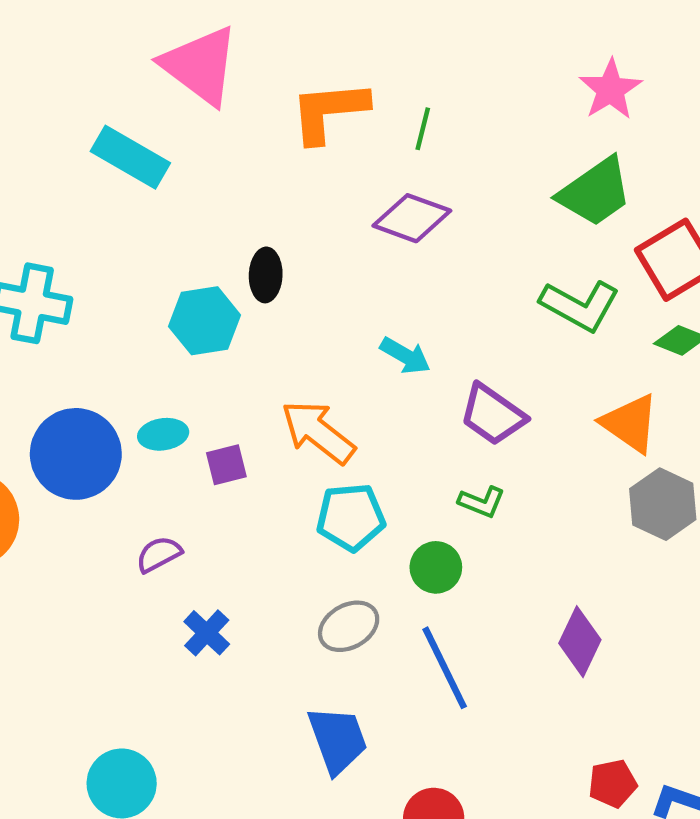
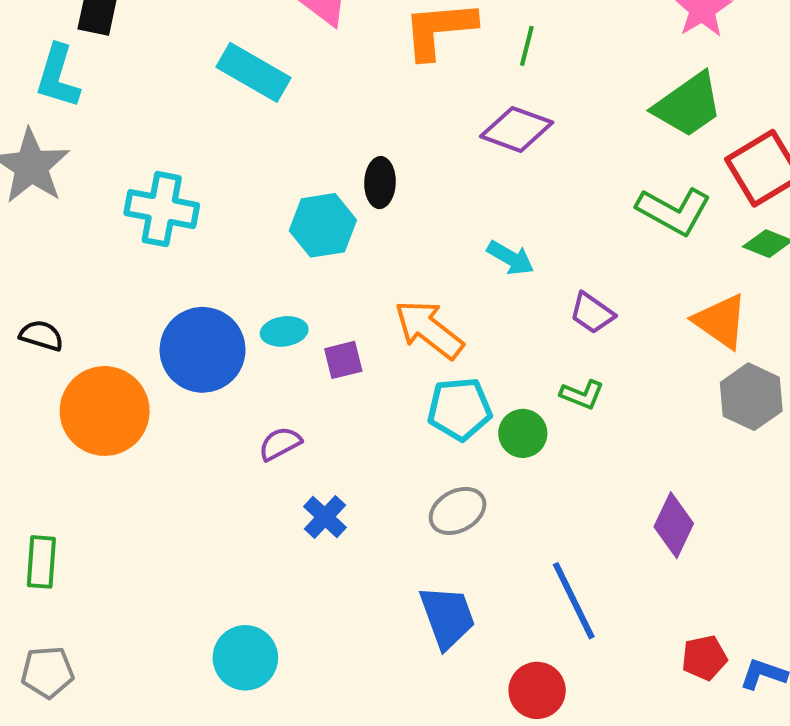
purple trapezoid: (493, 415) -> (592, 313), size x0.7
green circle: (436, 567) -> (523, 433), moved
blue line: (445, 668) -> (574, 601), moved

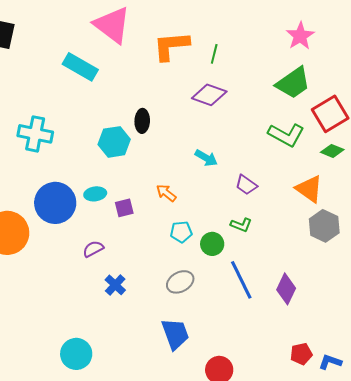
orange arrow: (429, 329) -> (166, 193), size x0.6
cyan pentagon: (460, 409) -> (181, 232), size x0.7
blue line: (574, 601) -> (241, 280), moved

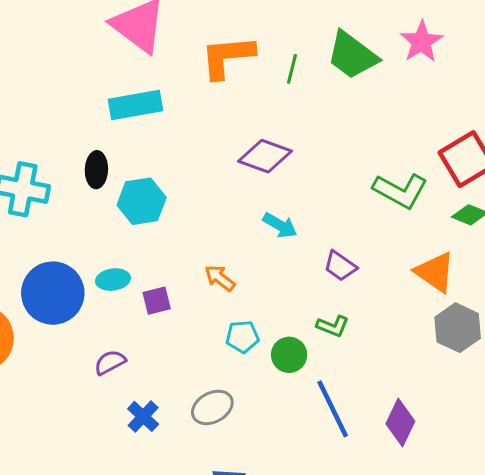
cyan rectangle: (80, 67) -> (136, 105), moved, turned -40
green trapezoid: (293, 83) -> (352, 55), moved, turned 72
purple diamond: (209, 95) -> (265, 156), moved
black ellipse: (142, 121) -> (96, 170), moved
gray ellipse: (180, 282) -> (212, 407), moved

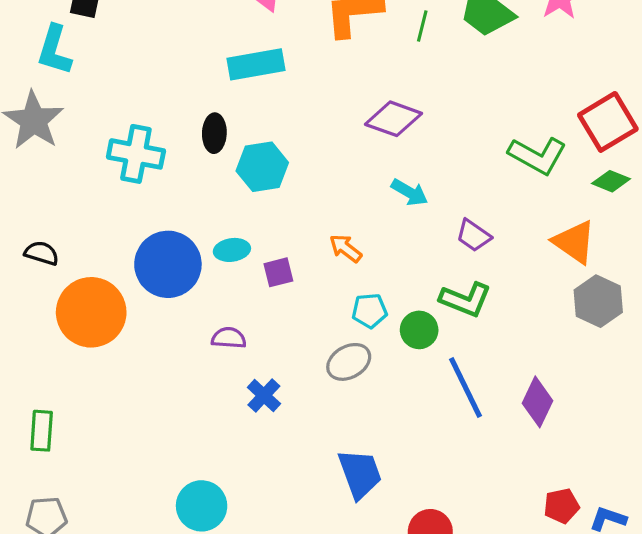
green L-shape: (333, 326) -> (466, 300), size x1.5
purple semicircle: (110, 362) -> (229, 338), turned 32
gray ellipse: (212, 407) -> (349, 362), moved

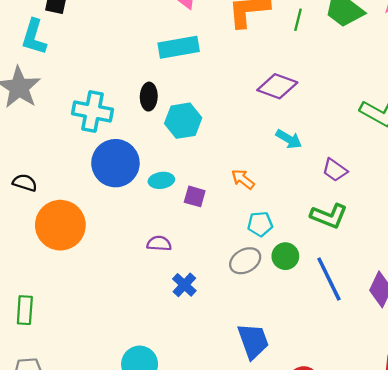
blue circle: (168, 264) -> (115, 163), moved
purple square: (278, 272) -> (195, 196), turned 30
green circle: (419, 330) -> (285, 256), moved

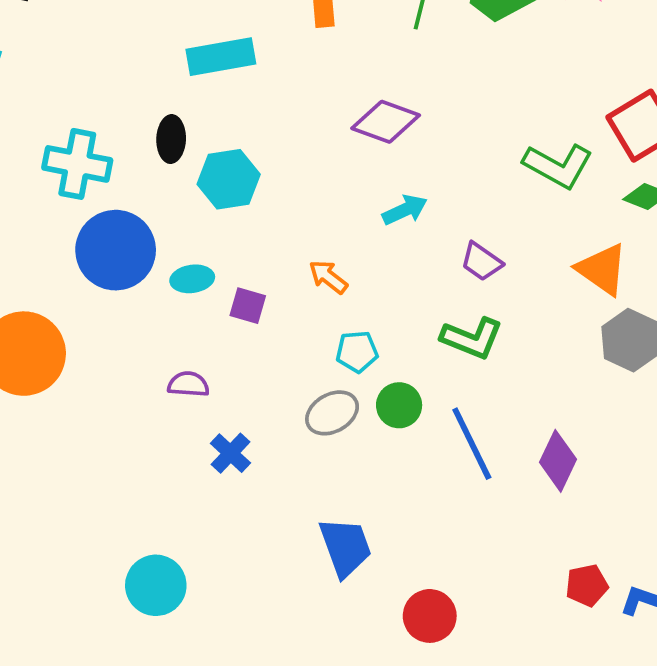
cyan arrow: (289, 139) -> (405, 210), turned -55

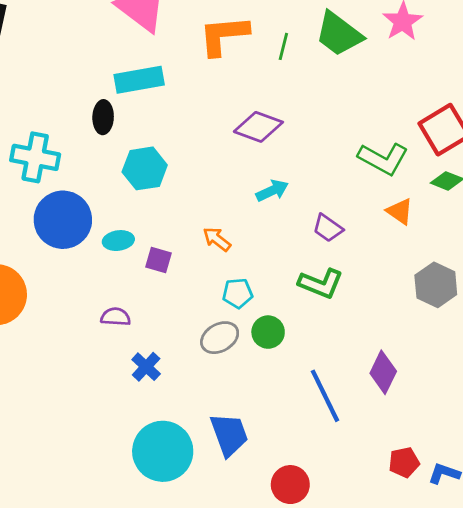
black ellipse: (171, 139) -> (103, 117), moved
orange triangle: (602, 269) -> (400, 211), moved, size x0.7
blue line: (472, 444) -> (325, 396), moved
cyan circle: (156, 585) -> (163, 451), moved, size x1.4

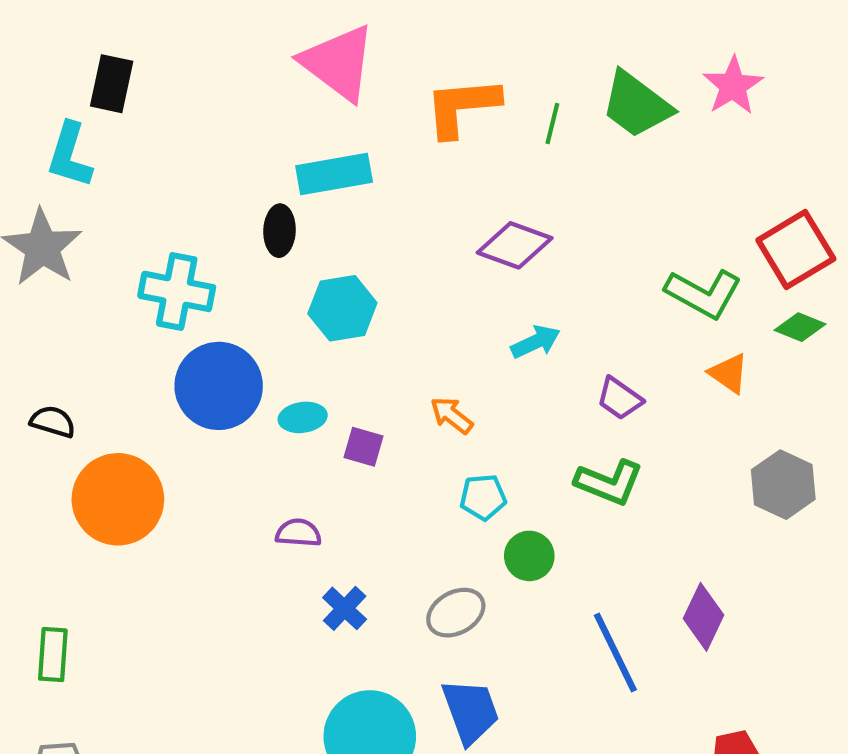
gray ellipse: (220, 338) -> (456, 613), moved

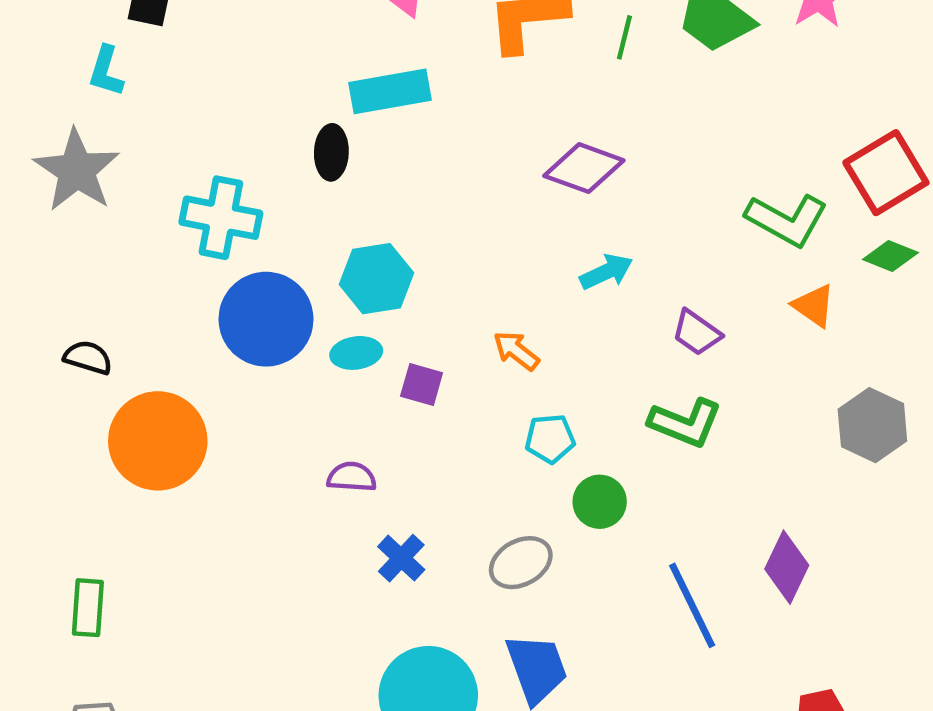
cyan L-shape: (70, 155) -> (106, 71), size x0.7
cyan hexagon: (342, 308) -> (376, 279), moved

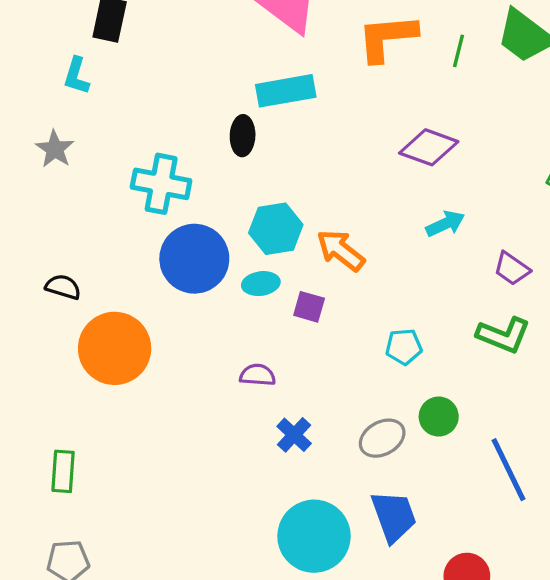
gray star: (77, 170) -> (55, 149), size x0.6
orange arrow: (516, 351) -> (341, 250), moved, size x1.4
green circle: (600, 502) -> (439, 417), moved

